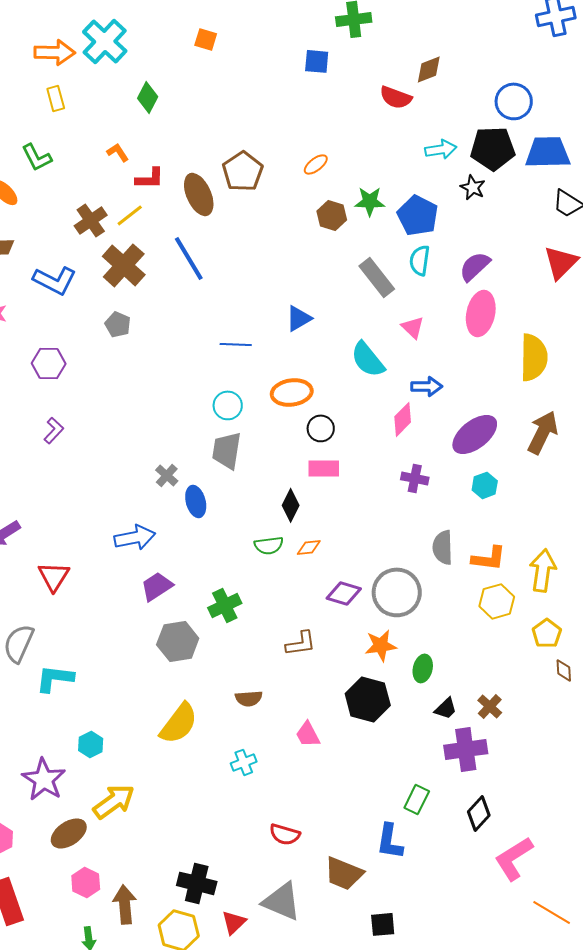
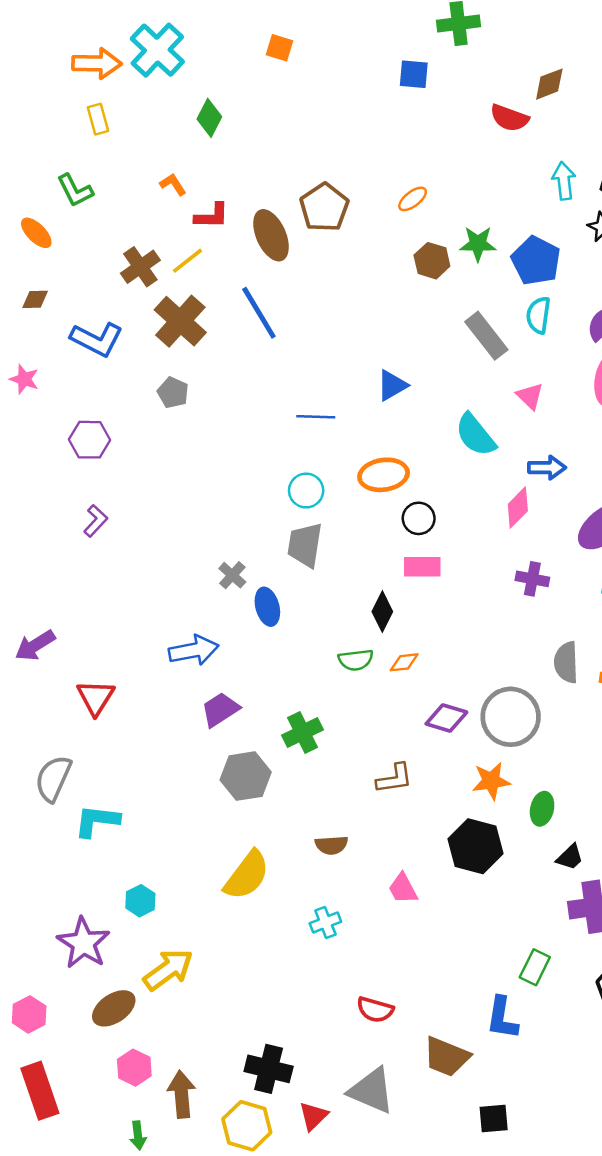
cyan arrow: (441, 149) -> (564, 181), turned -88

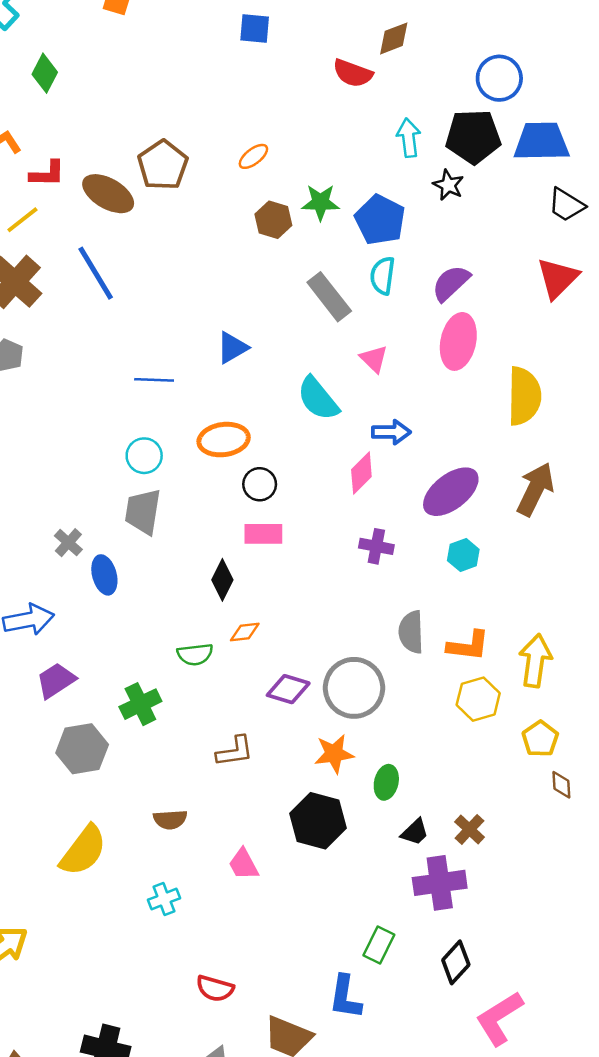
brown ellipse: (271, 235) -> (108, 194), turned -36
green semicircle: (356, 660) -> (195, 654), moved

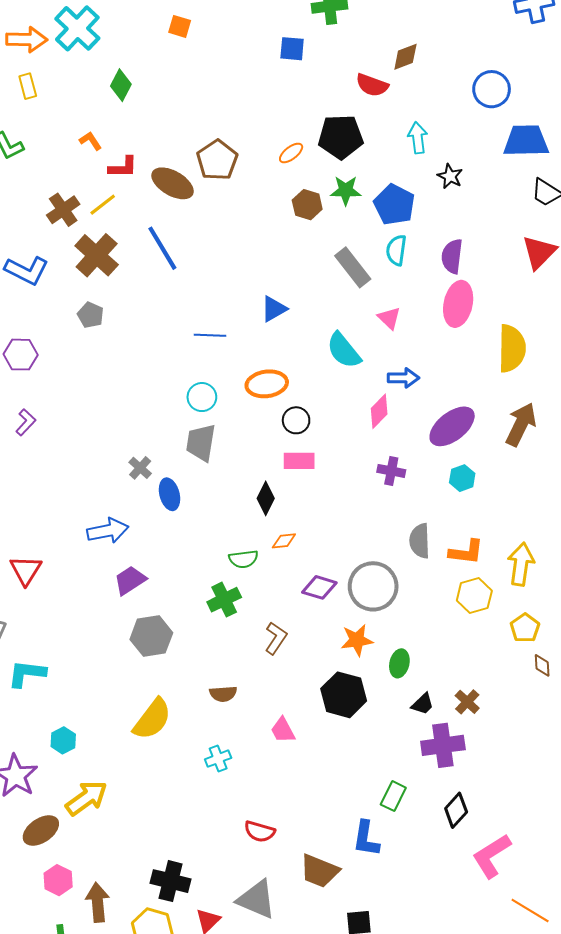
black pentagon: (473, 137) -> (341, 137), moved
purple semicircle: (451, 283) -> (452, 256), turned -40
green cross: (140, 704) -> (224, 600), moved
brown L-shape: (235, 751) -> (276, 638), turned -48

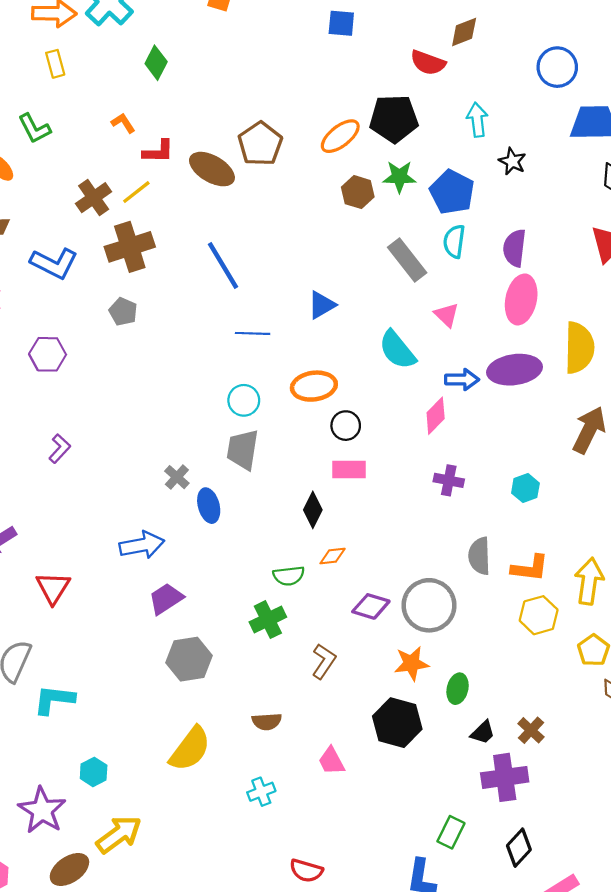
orange ellipse: (291, 153) -> (340, 136), size x1.5
blue line: (162, 248) -> (223, 265), moved
brown cross: (97, 255) -> (130, 247), turned 30
purple L-shape: (26, 422) -> (60, 449), moved
purple ellipse: (452, 426) -> (515, 370), moved, turned 30

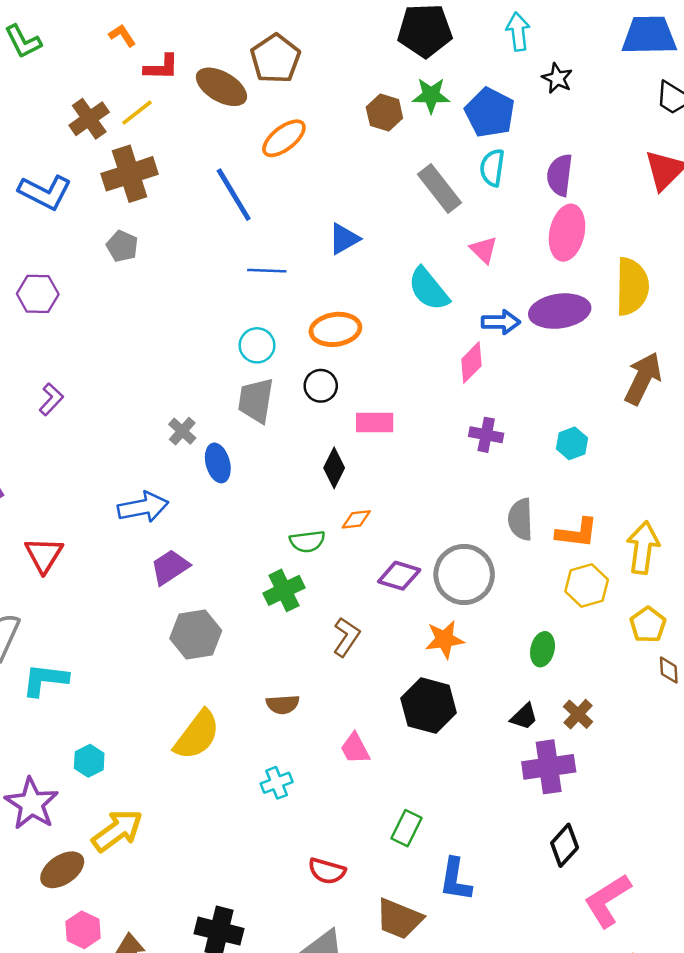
orange ellipse: (340, 136) -> (284, 138), moved
black circle: (346, 426) -> (321, 386), moved
green ellipse: (458, 689) -> (543, 649), moved
green rectangle: (451, 832) -> (406, 828), moved

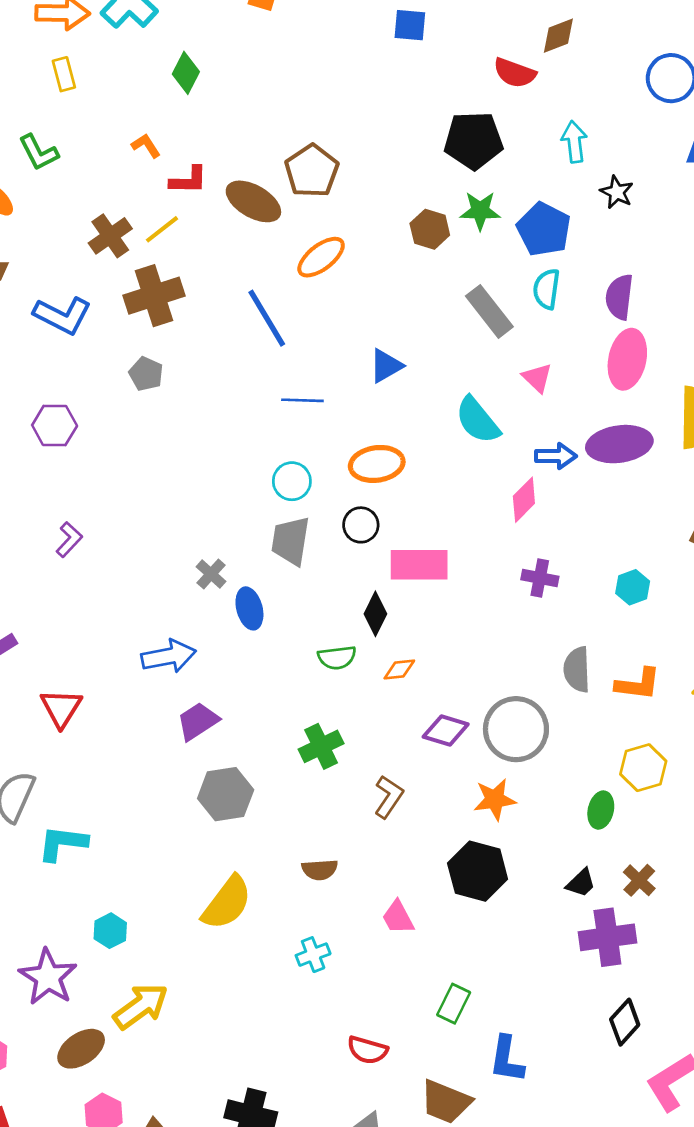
pink rectangle: (375, 423) -> (419, 565), size x1.4
green semicircle: (307, 541) -> (337, 658), moved
yellow hexagon: (587, 586) -> (643, 768), moved

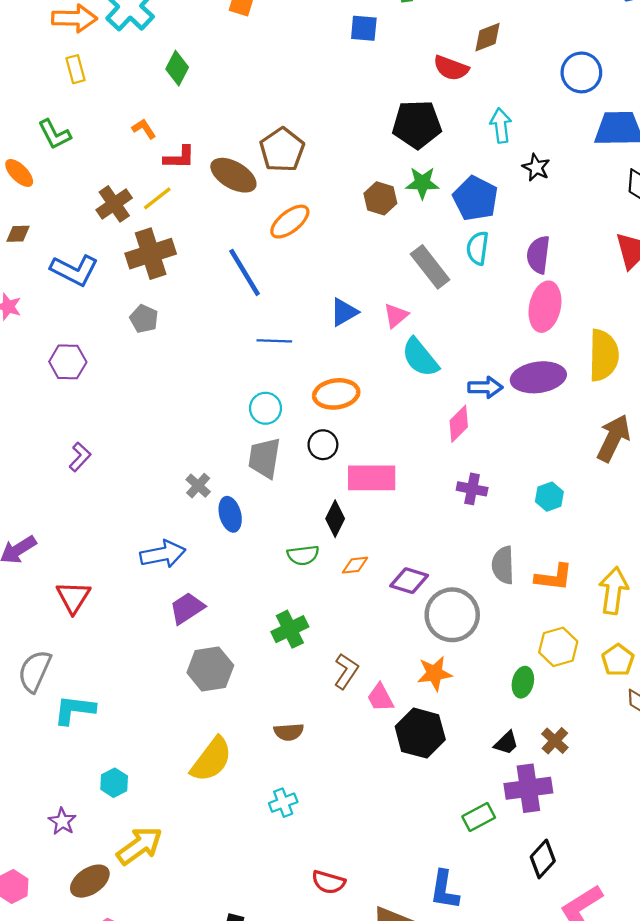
pink triangle: (537, 378) -> (396, 315), moved, turned 36
purple diamond: (446, 730) -> (409, 581), moved
pink trapezoid: (398, 917) -> (380, 698), moved
purple star: (48, 977) -> (62, 821), size x0.6
green rectangle: (454, 1004) -> (479, 817), moved, turned 36

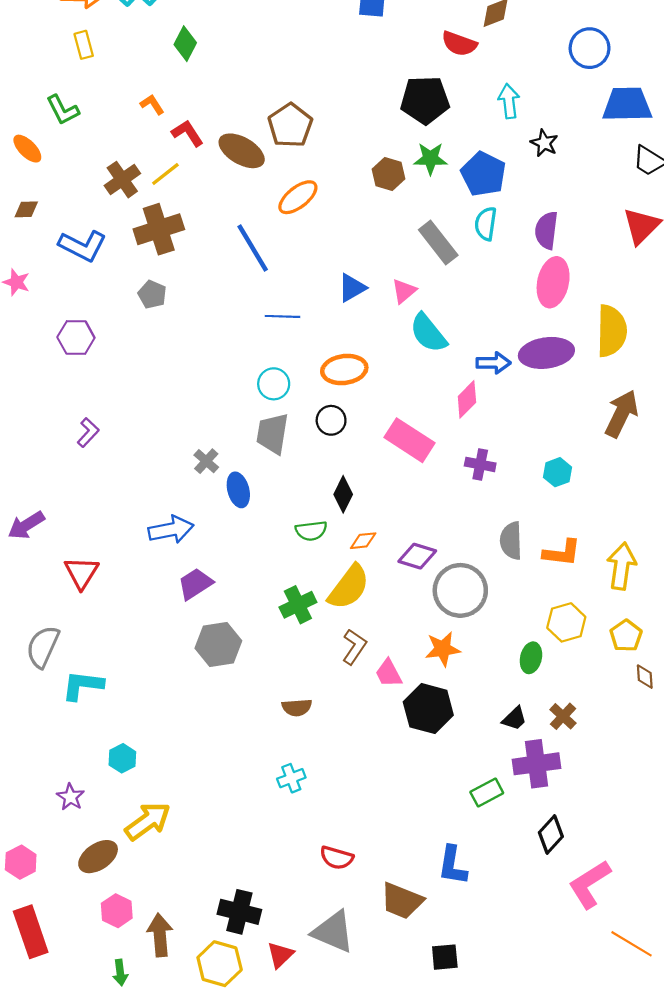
red L-shape: (179, 158) -> (187, 133), turned -124
pink rectangle: (372, 478) -> (409, 440), moved, turned 33
yellow semicircle: (211, 760) -> (349, 587), moved

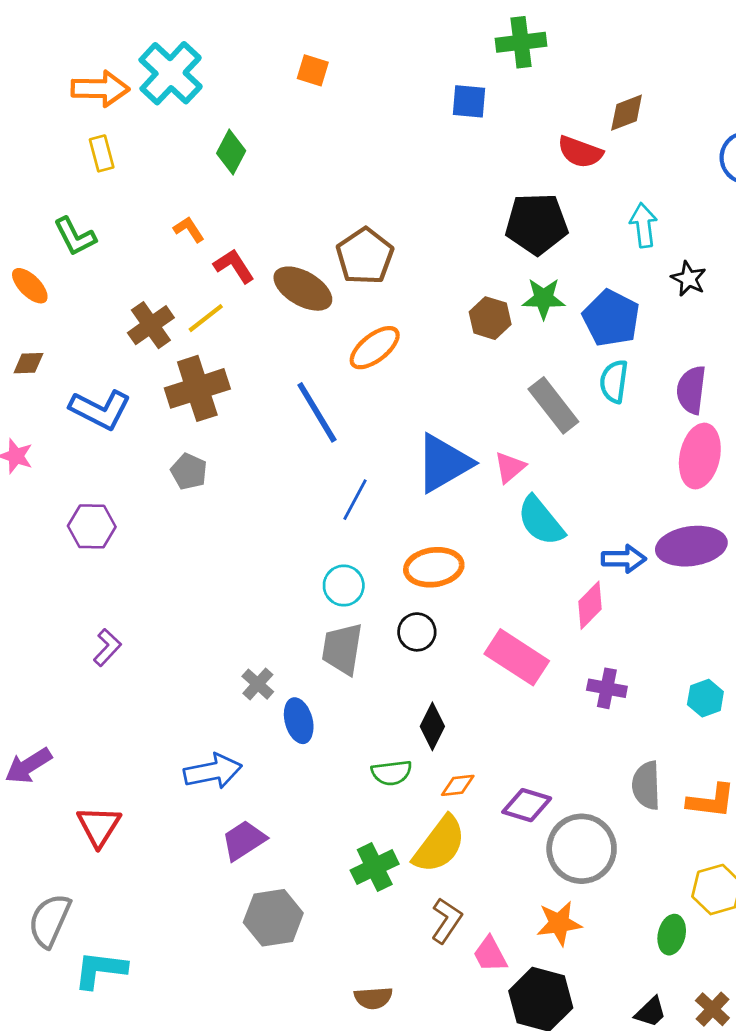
blue triangle: (352, 288) -> (444, 463), size x1.6
blue line: (282, 316) -> (355, 500), turned -64

